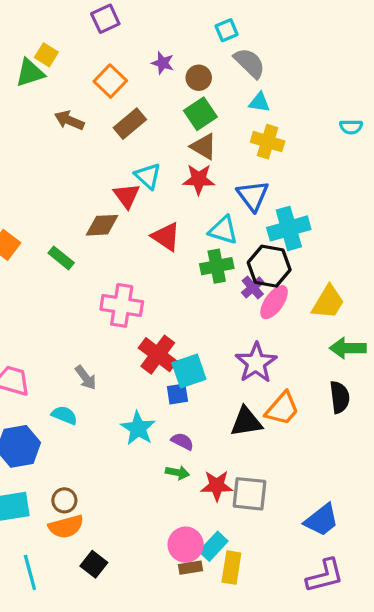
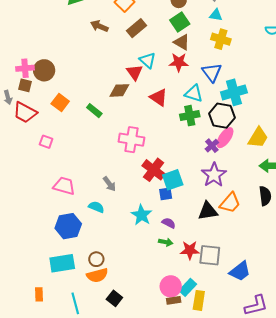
purple cross: (253, 287) -> (212, 146), moved
blue trapezoid: (322, 520) -> (240, 271), moved

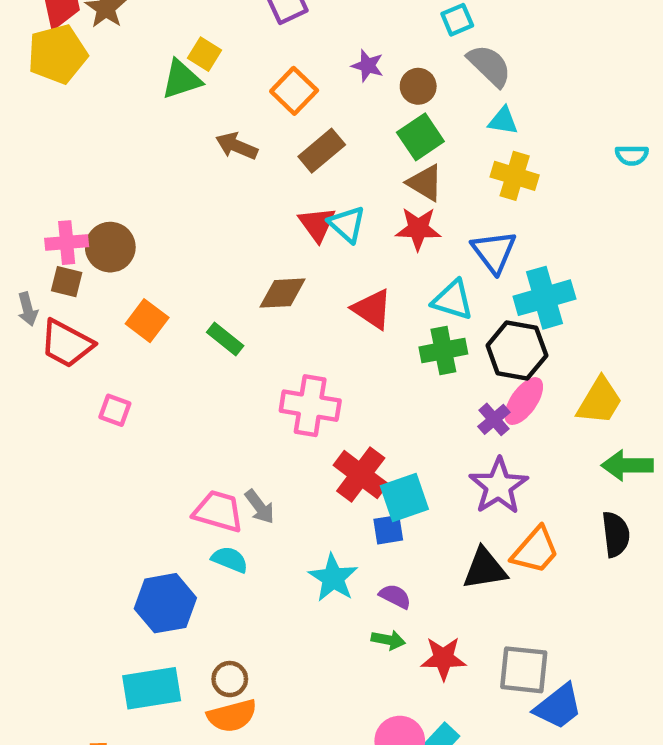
red triangle: (135, 72) -> (317, 224), moved
pink trapezoid: (64, 186) -> (218, 511), moved
gray square: (210, 255) -> (524, 670), moved

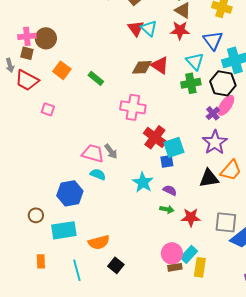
brown diamond: (283, 293) -> (142, 67), moved
cyan triangle: (453, 300) -> (195, 61), turned 30
brown circle: (230, 679) -> (36, 215), moved

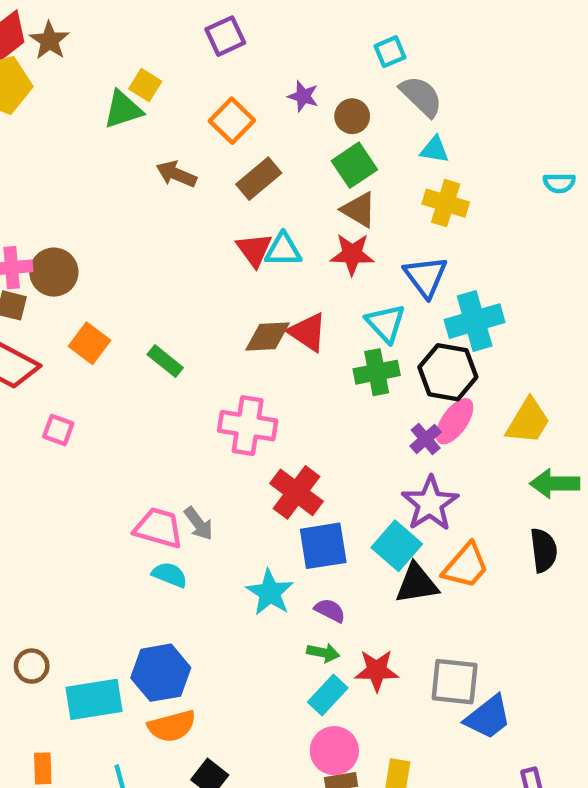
cyan triangle: (149, 28) -> (283, 250), turned -42
cyan square: (174, 147) -> (397, 546), moved, turned -30
blue square: (167, 161) -> (323, 546), size x1.6
blue hexagon: (70, 193) -> (161, 673), moved
cyan rectangle: (189, 254) -> (328, 695), moved

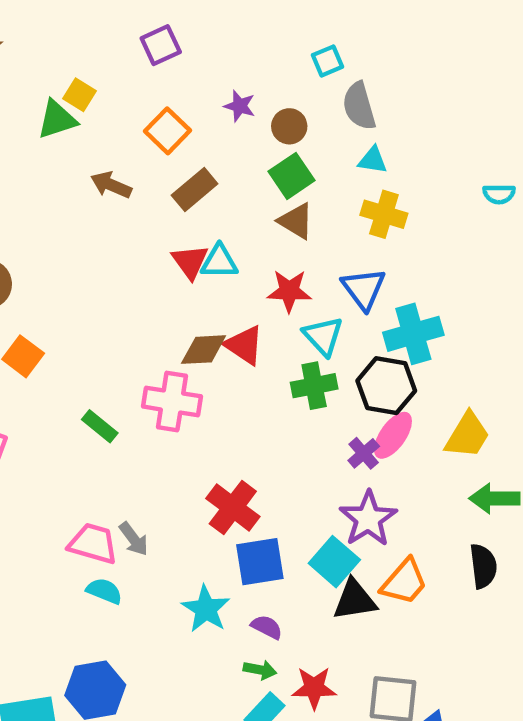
gray semicircle: (421, 96) -> (359, 106), turned -150
red star: (352, 254) -> (289, 291), moved
green rectangle: (165, 361) -> (100, 426), moved
pink cross: (248, 426) -> (172, 401), moved

